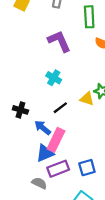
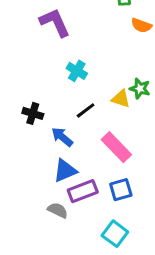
purple L-shape: (59, 41) -> (55, 22), moved
pink rectangle: (56, 140) -> (116, 147), moved, turned -70

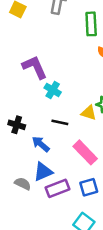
purple L-shape: (55, 22) -> (35, 67), moved
black line: (86, 110) -> (60, 122), turned 49
gray semicircle: (58, 210) -> (23, 184), moved

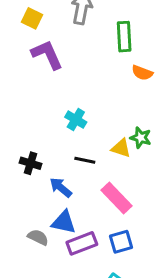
purple L-shape: (35, 67) -> (47, 55), moved
blue triangle: (43, 172) -> (64, 222), turned 35

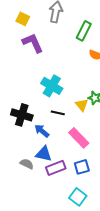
green rectangle: (124, 37) -> (84, 31), turned 30
cyan cross: (76, 120) -> (52, 86), size x1.5
yellow triangle: (121, 148) -> (82, 105), turned 32
black cross: (31, 163) -> (22, 115), size x1.5

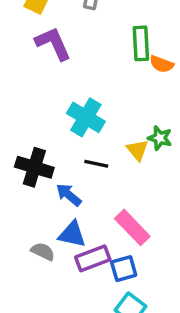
green rectangle: (84, 31) -> (141, 43), moved, turned -30
pink rectangle: (79, 138) -> (132, 227), moved
blue square: (82, 167) -> (124, 269), moved

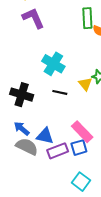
blue arrow: (69, 195) -> (22, 129), moved
gray semicircle: (43, 251) -> (27, 147), size x1.5
blue square: (124, 269) -> (79, 148), moved

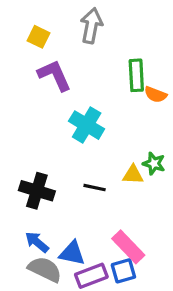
cyan cross: (53, 64) -> (87, 125), moved
yellow triangle: (85, 84) -> (133, 175), turned -48

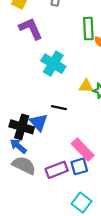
yellow triangle: (133, 175) -> (86, 86), moved
black cross: (37, 191) -> (22, 127), moved
blue triangle: (72, 253) -> (39, 122), moved, turned 36

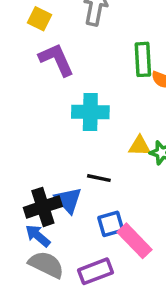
cyan cross: (53, 64) -> (90, 112), turned -30
black cross: (22, 127) -> (43, 207), turned -35
blue square: (79, 166) -> (111, 224), moved

